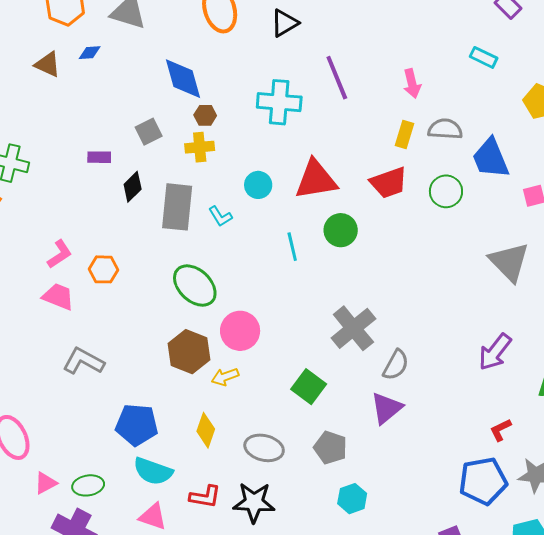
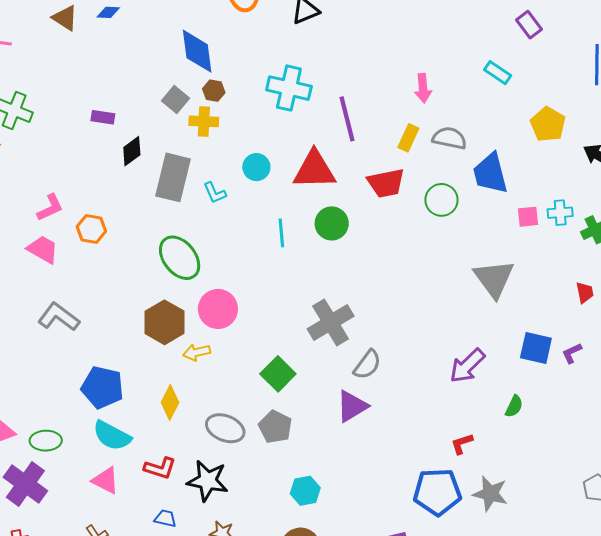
purple line: (337, 78) -> (347, 119), moved
gray square: (149, 132) -> (176, 100), moved, turned -32
gray pentagon: (330, 448) -> (275, 427), moved

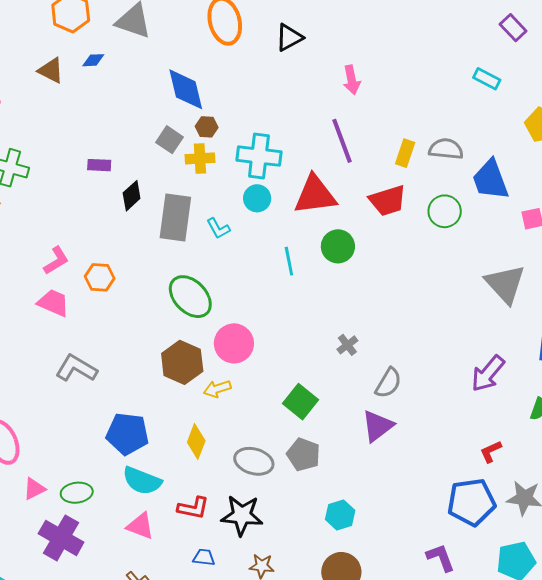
cyan cross: (289, 88) -> (259, 156), moved
pink arrow: (423, 88) -> (352, 80), moved
gray cross: (331, 322) -> (347, 345), size x0.5

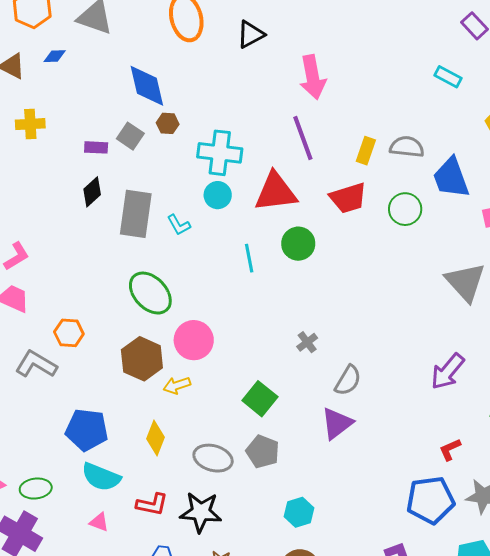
pink arrow: (352, 80) -> (313, 77), size x1.5
yellow cross: (200, 158) -> (30, 124), moved
purple rectangle: (99, 165) -> (96, 147), moved
orange hexagon: (100, 277) -> (69, 333), moved
pink triangle: (140, 526) -> (99, 522), size x0.7

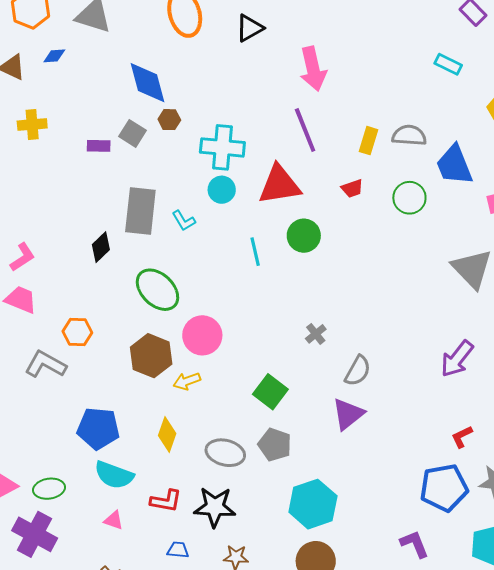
black diamond: (92, 192) -> (101, 247), moved
red trapezoid: (348, 198) -> (352, 188), size x0.6
cyan hexagon: (299, 512) -> (313, 504), size x1.6

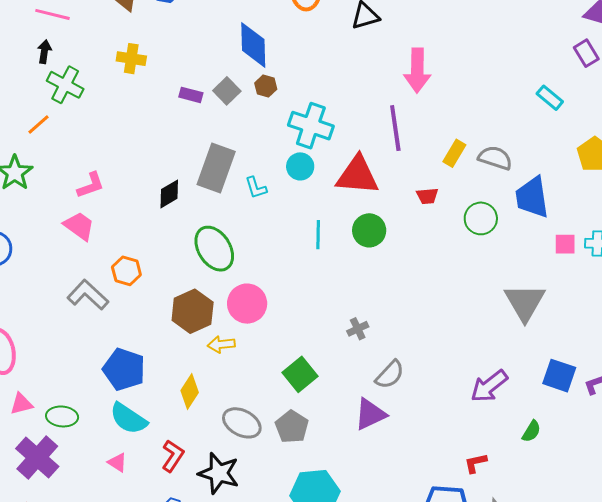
red L-shape: (166, 501) -> (173, 456), turned -80

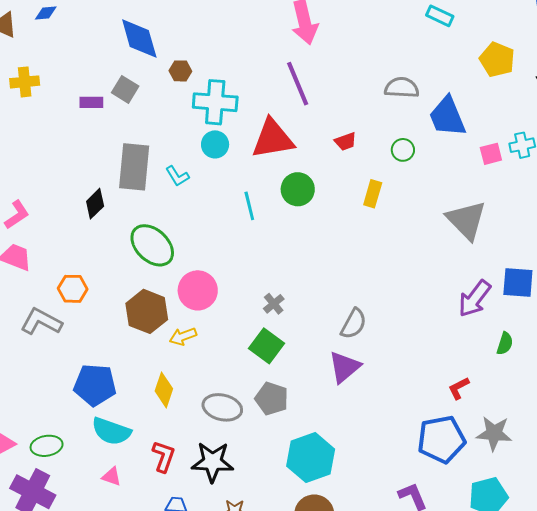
brown hexagon: (266, 86) -> (180, 71), moved
yellow rectangle: (454, 153) -> (373, 194), moved
green circle: (481, 218) -> (403, 150), size x0.7
gray cross: (358, 329) -> (274, 304), moved
purple arrow: (489, 386) -> (474, 299), moved

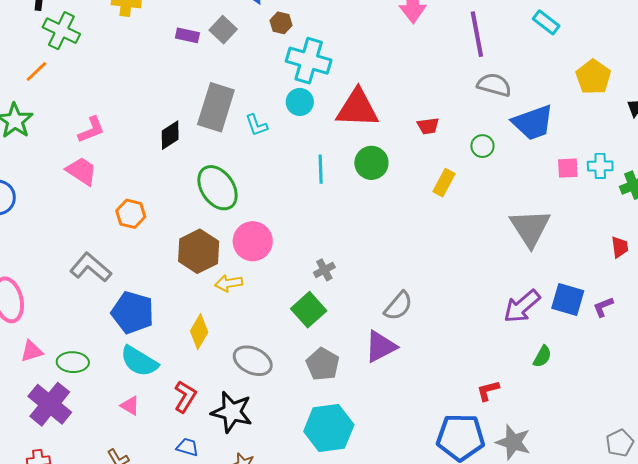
purple line: (298, 84) -> (477, 34), moved
blue trapezoid: (447, 117) -> (533, 123), turned -99
gray L-shape: (41, 322) -> (91, 267), moved
gray pentagon: (272, 399) -> (323, 364), moved

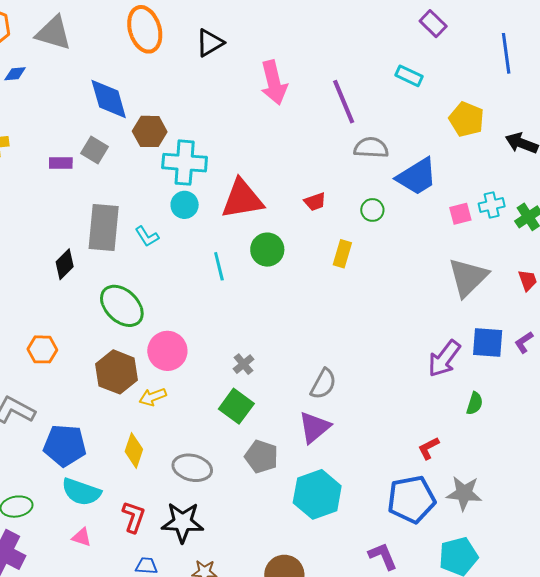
brown hexagon: (281, 23) -> (150, 131), size x1.5
gray triangle: (530, 228) -> (468, 277), moved, turned 30
cyan hexagon: (329, 428) -> (317, 494), moved

